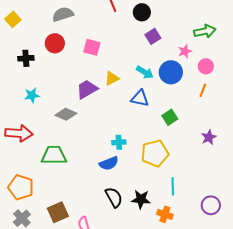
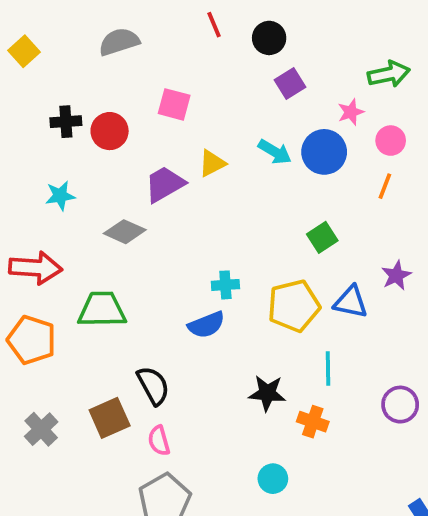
red circle: (55, 43) -> (110, 131), moved
black cross: (26, 58) -> (66, 122), moved
blue triangle: (140, 98) -> (351, 302), moved
orange pentagon: (21, 187) -> (32, 340), moved
black semicircle: (114, 197) -> (153, 386), moved

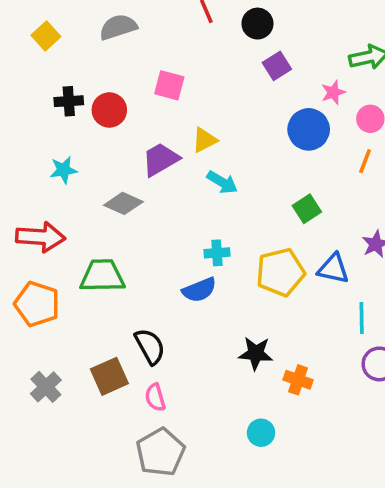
yellow square: (24, 51) -> (46, 36), moved
cyan arrow: (275, 152) -> (222, 182), moved
cyan line: (328, 368) -> (362, 318), moved

